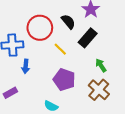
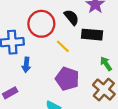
black rectangle: (88, 38) -> (92, 35), turned 54

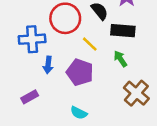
green arrow: (106, 64) -> (120, 59), moved
purple pentagon: (67, 79) -> (80, 72), moved

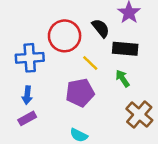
blue arrow: (48, 65) -> (27, 95), moved
purple pentagon: (80, 72) -> (80, 93), turned -30

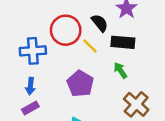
yellow line: (90, 63) -> (90, 46), moved
purple pentagon: (80, 93) -> (80, 84), turned -30

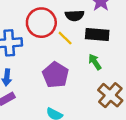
black semicircle: (100, 23) -> (75, 15), turned 126

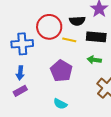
yellow line: (65, 38) -> (69, 40), turned -32
green arrow: (95, 62) -> (94, 60), turned -48

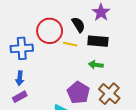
black semicircle: (77, 21) -> (78, 25), turned -119
purple pentagon: (61, 71) -> (78, 93), moved

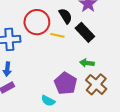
black rectangle: (98, 41) -> (85, 32), turned 42
green arrow: (96, 65) -> (87, 63), moved

